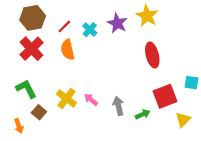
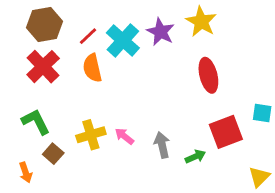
cyan cross: (90, 30) -> (123, 40), size x1.6
yellow cross: (66, 98) -> (91, 135), turned 36
yellow triangle: (183, 120) -> (259, 177), moved

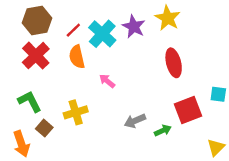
pink arrow: (124, 136) -> (107, 81), moved
gray arrow: (162, 145) -> (135, 121), turned -100
orange arrow: (26, 172) -> (21, 144), size x1.5

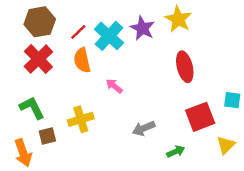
brown square: (44, 128) -> (47, 136), turned 35
green arrow: (163, 131) -> (176, 151), moved
yellow triangle: (216, 147) -> (226, 145), moved

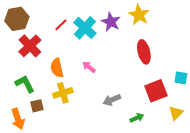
brown hexagon: (40, 22) -> (17, 19), moved
orange semicircle: (82, 60) -> (57, 68), moved

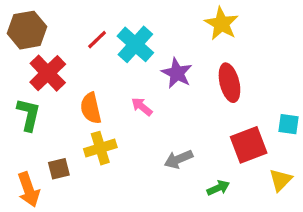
purple star: (111, 22) -> (177, 73), moved
green L-shape: (25, 84) -> (29, 115), moved, turned 40

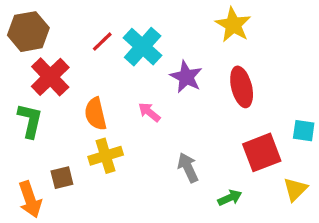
gray arrow: (178, 159) -> (188, 168), turned 88

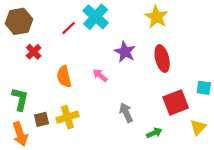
cyan cross: (143, 47) -> (96, 17), moved
red cross: (50, 77) -> (34, 52), size x0.6
green L-shape: (30, 121) -> (20, 99), moved
yellow cross: (106, 156) -> (67, 117), moved

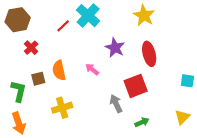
red square: (176, 102) -> (136, 86), moved
brown square: (42, 119) -> (38, 79), moved

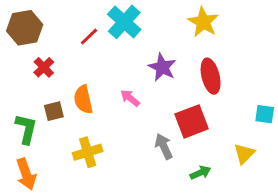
yellow triangle: (182, 117) -> (244, 154), moved

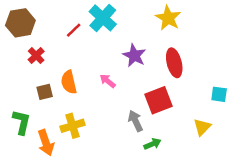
green L-shape: (26, 129) -> (22, 122), moved
green arrow: (200, 173) -> (152, 144), moved
orange arrow: (26, 174) -> (46, 143), moved

